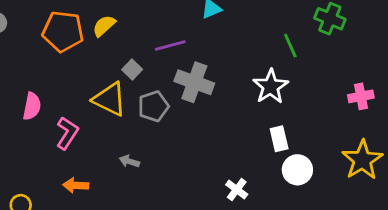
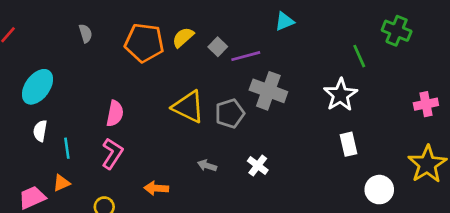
gray square: (132, 70) -> (218, 47), moved
pink L-shape: (67, 133) -> (112, 154), moved
white circle: (297, 170) -> (379, 190), moved
white cross: (237, 190) -> (258, 166), moved

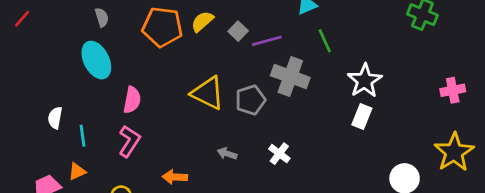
green line: (359, 56) -> (325, 41), moved
cyan ellipse: (37, 87) -> (96, 60), moved, turned -63
white rectangle: (349, 144) -> (362, 116), moved, turned 35

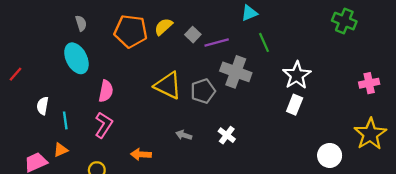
red line: (22, 19) -> (15, 74), moved

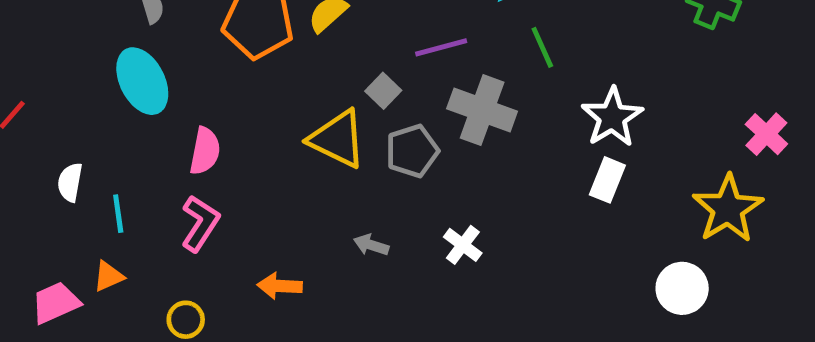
gray square: (193, 35) -> (383, 91), moved
pink cross: (369, 83) -> (766, 134), turned -36
yellow star: (370, 134) -> (728, 209), moved

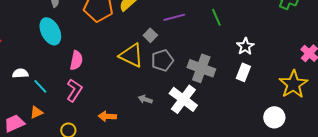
gray cross: (482, 110) -> (201, 68), moved
white star: (612, 117) -> (245, 46), size x0.7
white semicircle: (70, 182) -> (20, 73), turned 77
cyan line: (118, 214) -> (40, 86), turned -35
white cross: (463, 245) -> (183, 99), size x1.8

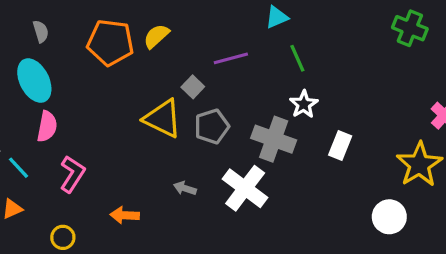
white star: (245, 46) -> (304, 104), moved
pink semicircle: (76, 60) -> (47, 126), moved

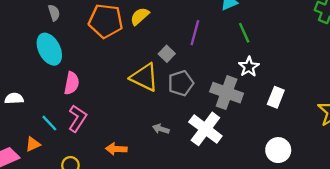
purple line: (231, 58) -> (195, 33), turned -60
pink semicircle: (47, 126) -> (72, 83), moved
cyan line: (19, 168) -> (49, 123), moved
white circle: (389, 217) -> (278, 150), moved

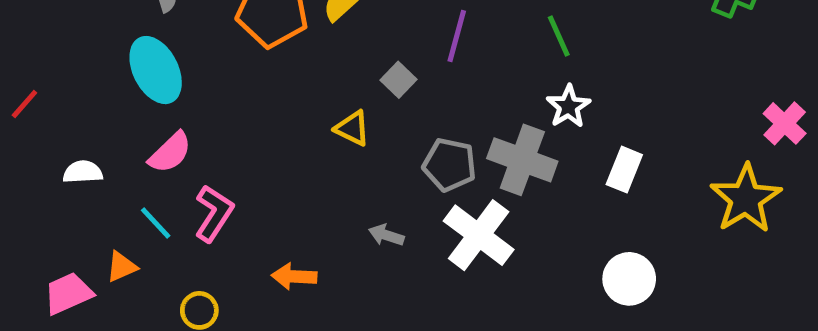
yellow triangle: (144, 77) -> (352, 128), size x0.6
pink semicircle: (72, 83) -> (170, 153), moved, turned 35
gray pentagon: (181, 83) -> (449, 165), moved, turned 30

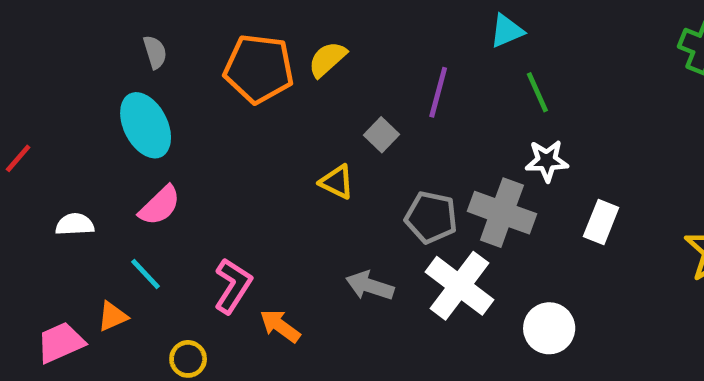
white star: (568, 106) -> (547, 161), turned 30
pink L-shape: (214, 213) -> (233, 286), moved
gray arrow: (386, 235) -> (370, 286), size x1.4
orange arrow: (294, 276) -> (280, 326), turned 33
white circle: (629, 279) -> (549, 328), moved

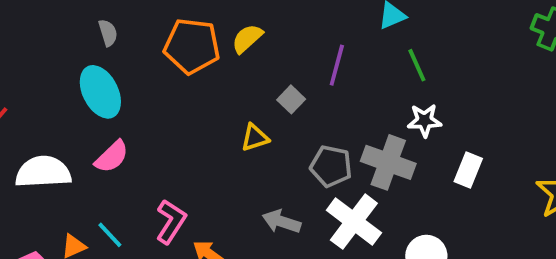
yellow triangle: (337, 182) -> (255, 138), turned -44
white semicircle: (75, 224) -> (43, 172), size x1.8
cyan line: (146, 274) -> (110, 235), moved

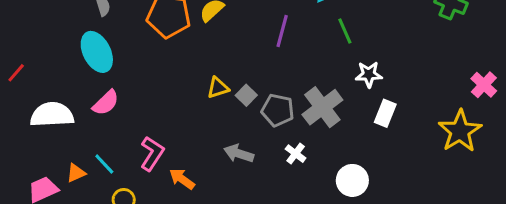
gray square: (291, 99) -> (246, 95), moved
white star: (424, 120) -> (369, 74), moved
gray cross: (388, 162) -> (322, 107), turned 33
white cross: (354, 222) -> (296, 154), size x0.5

